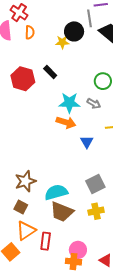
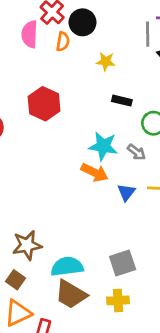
black circle: (74, 31) -> (83, 22), moved
black rectangle: (50, 72) -> (122, 101), moved, turned -40
blue triangle: (87, 142) -> (126, 192), moved

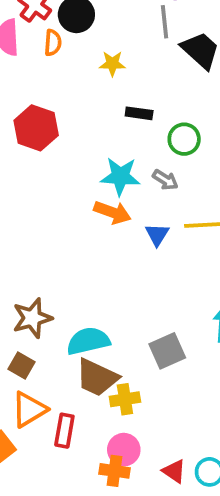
gray square: (123, 263) -> (167, 351), moved
yellow cross: (118, 300) -> (125, 399), moved

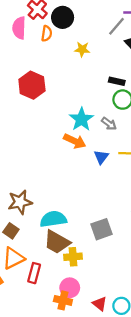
gray line: (165, 22) -> (116, 26), turned 42
black rectangle: (139, 113) -> (117, 81), moved
cyan star: (120, 176) -> (81, 119), turned 30

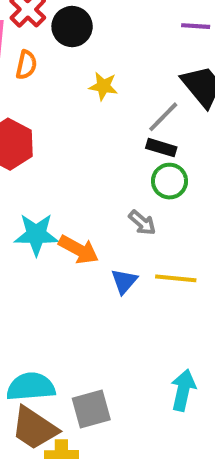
gray line: (116, 26) -> (163, 117), moved
orange semicircle: (47, 33) -> (26, 65), moved
cyan star: (81, 119) -> (36, 235), moved, turned 30
gray square: (101, 229) -> (91, 409), moved

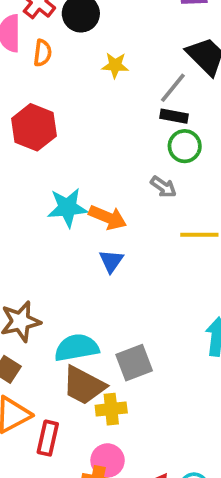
blue triangle: (124, 281) -> (111, 261), moved

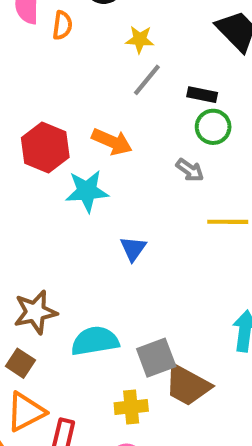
gray line: (173, 88) -> (147, 80), moved
red hexagon: (34, 127) -> (45, 147), moved
orange arrow: (108, 217) -> (112, 142), moved
brown trapezoid: (84, 385) -> (187, 385), moved

